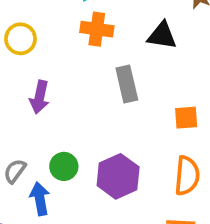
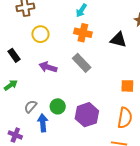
gray rectangle: (127, 84) -> (82, 63), moved, turned -36
purple arrow: (40, 97) -> (48, 67), turned 90

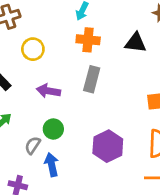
gray rectangle: (82, 63) -> (92, 79), turned 66
green circle: (58, 106) -> (53, 129), moved

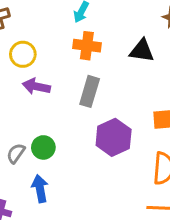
purple arrow: (48, 91) -> (36, 86), moved
gray semicircle: (33, 145) -> (16, 153), moved
purple hexagon: (108, 146) -> (114, 137), moved

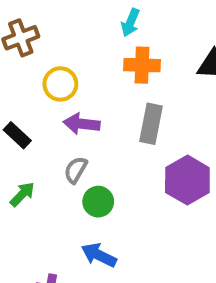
gray semicircle: (16, 153) -> (76, 170), moved
blue arrow: (40, 189) -> (99, 255), turned -48

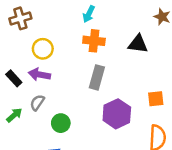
purple arrow: (82, 124) -> (39, 74), moved
gray semicircle: (76, 170) -> (37, 103), moved

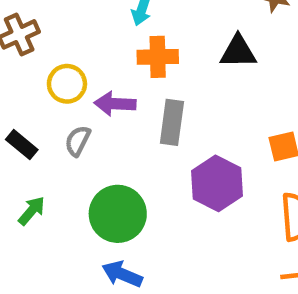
purple arrow: (39, 74) -> (115, 104), moved
gray semicircle: (37, 103) -> (78, 141), moved
green circle: (61, 123) -> (118, 214), size x1.6

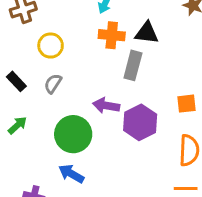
black triangle: (238, 52) -> (147, 33), moved
purple arrow: (115, 104) -> (106, 106), moved
gray rectangle: (172, 122) -> (133, 65), moved

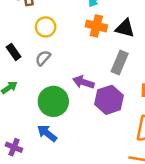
gray rectangle: (133, 65) -> (120, 63), moved

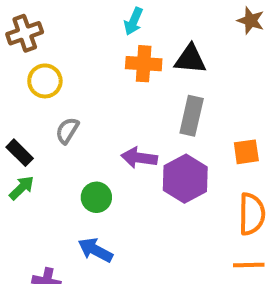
yellow circle: (46, 27) -> (45, 81), moved
black rectangle: (14, 52) -> (20, 153), moved
green circle: (53, 101) -> (96, 197), size x0.6

